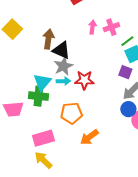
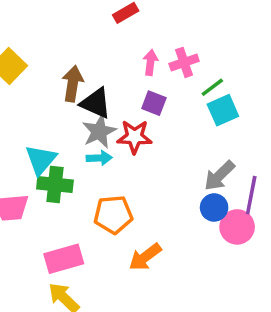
purple square: (125, 72) -> (154, 103), moved
red star: (84, 80) -> (135, 137), moved
cyan triangle: (42, 82) -> (41, 160), moved

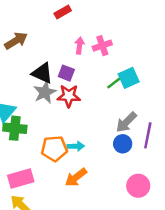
brown arrow: (73, 84) -> (16, 41), moved, turned 50
green line: (212, 87) -> (114, 83), moved
purple square: (154, 103) -> (66, 73), moved
cyan arrow: (99, 158) -> (76, 146), moved
pink circle: (237, 227) -> (138, 186), moved

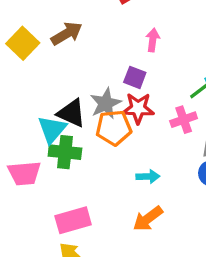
pink cross: (102, 46) -> (184, 120), moved
black triangle: (42, 73) -> (71, 113), moved
orange pentagon: (54, 149) -> (114, 128), moved

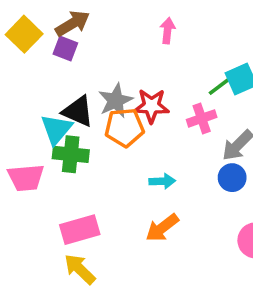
purple square: (135, 77) -> (65, 49), moved

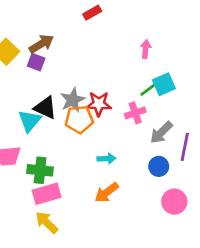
pink arrow: (168, 31) -> (146, 49), moved
green cross: (71, 154) -> (40, 170), moved
blue circle: (232, 178) -> (159, 166), moved

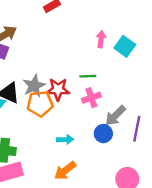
cyan square: (164, 84) -> (125, 46), moved, turned -30
green line: (148, 89) -> (88, 76), moved, turned 35
blue circle: (159, 166) -> (103, 134), moved

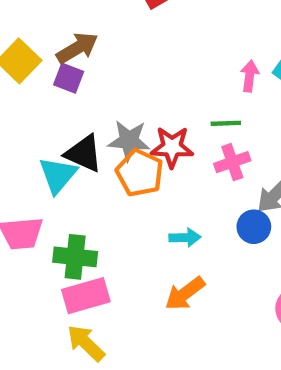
pink arrow: (101, 39) -> (250, 76), moved
gray star: (34, 86) -> (129, 141), turned 30
orange pentagon: (40, 104) -> (140, 173), turned 30

